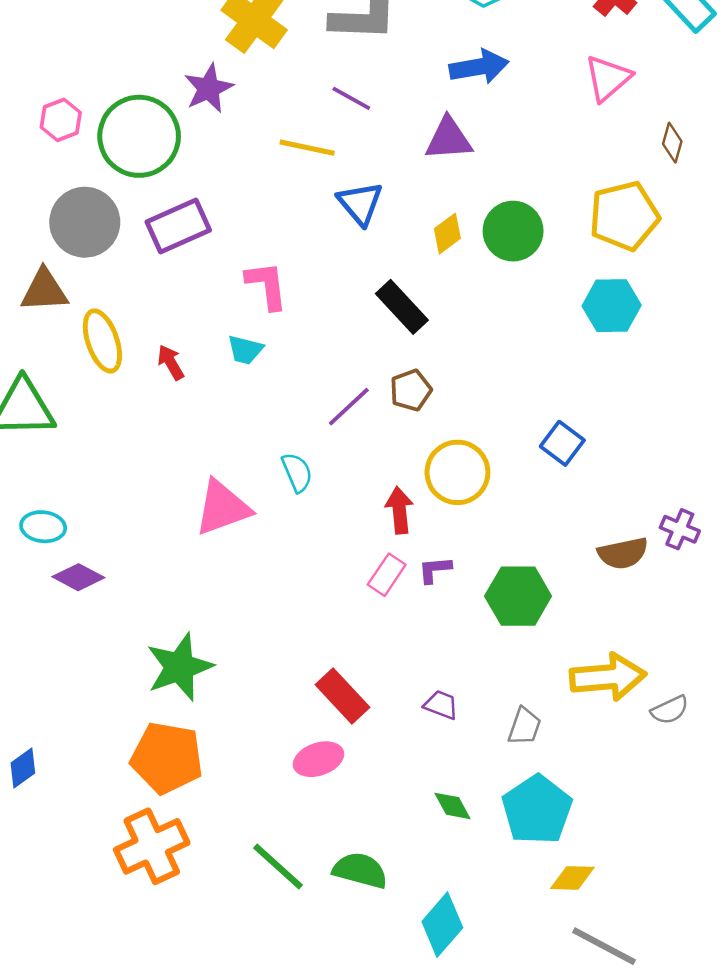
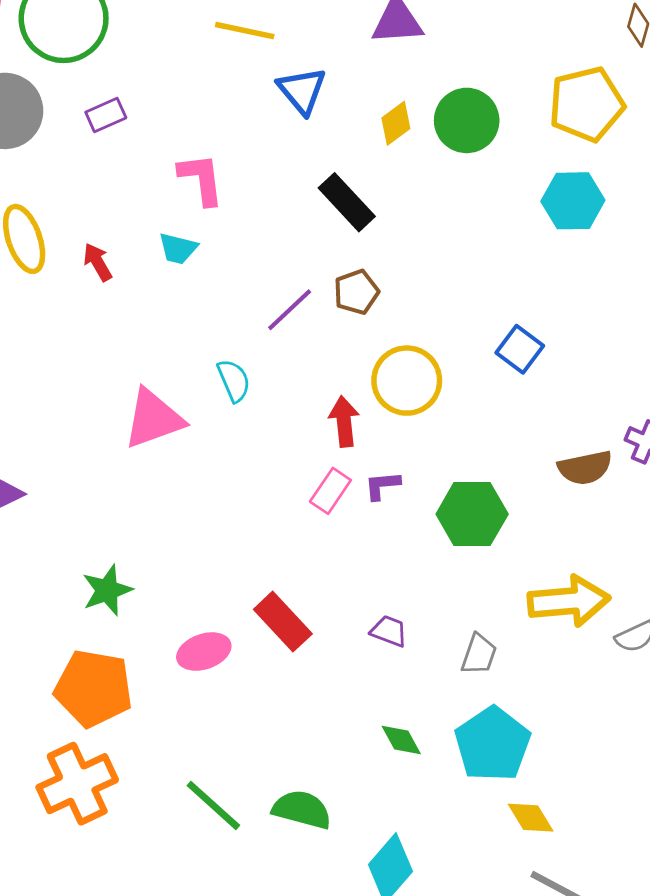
purple rectangle: (178, 226) -> (106, 115), size x0.6
green star: (180, 667) -> (107, 590), size x0.7
pink ellipse: (318, 759) -> (204, 652), moved
yellow diamond: (572, 878) -> (531, 818), turned 57

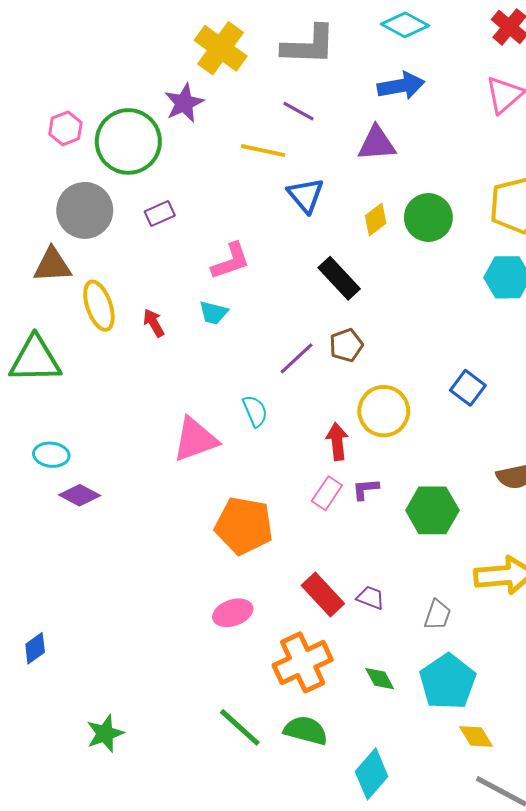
pink L-shape: (201, 179) -> (231, 261), turned 78
green star: (107, 590) -> (105, 733), moved
red rectangle: (283, 622) -> (323, 595), moved
orange pentagon: (94, 688) -> (244, 526), moved
orange cross: (77, 784) -> (303, 662), moved

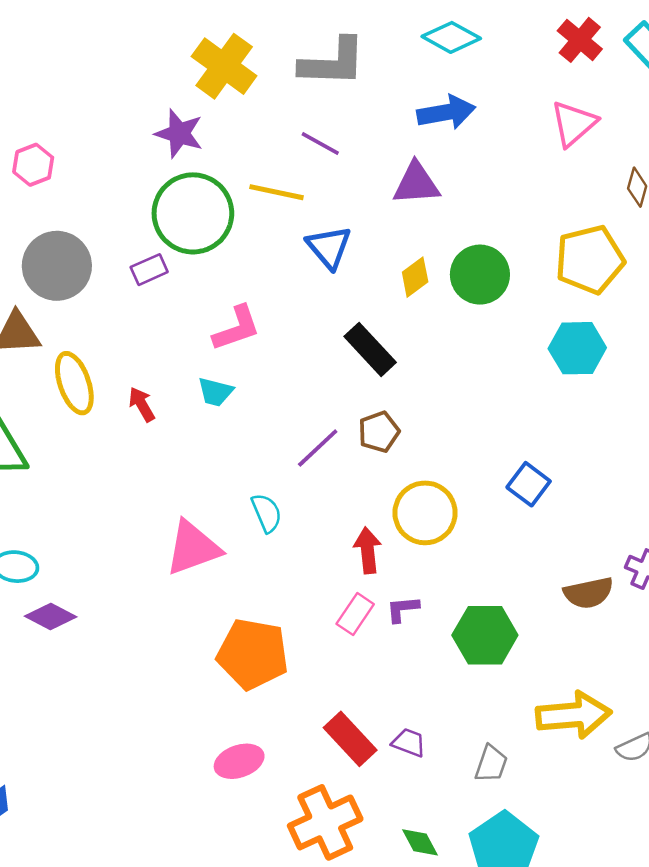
purple star: (184, 103) -> (179, 134), turned -30
green circle: (128, 141) -> (193, 213), moved

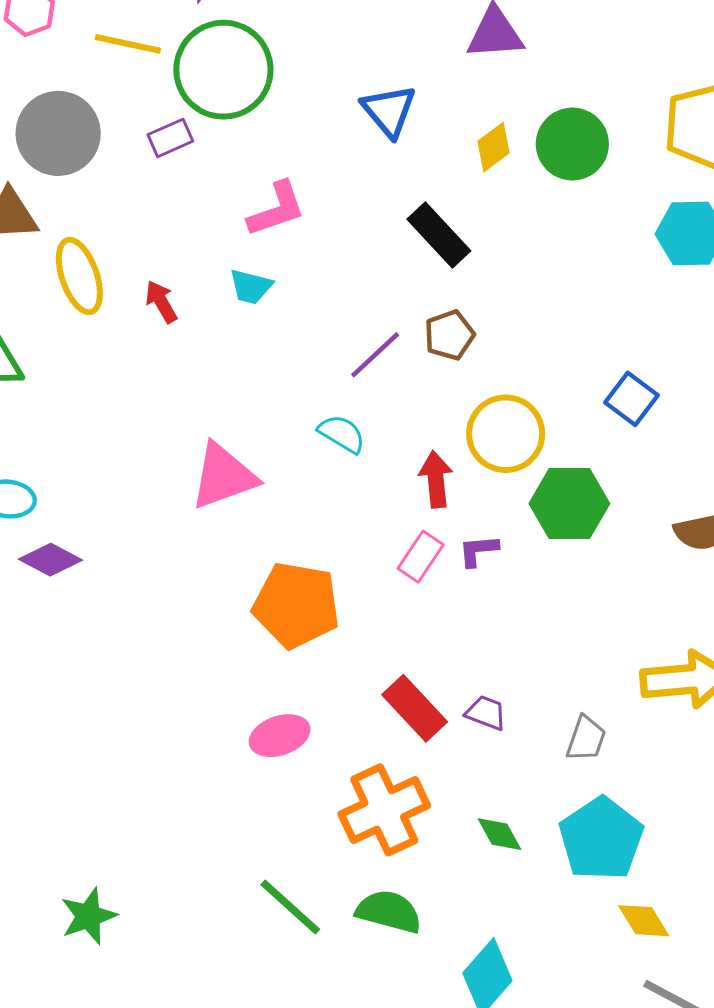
yellow line: (277, 192) -> (128, 44), moved
cyan semicircle: (267, 513) -> (342, 434), moved, turned -36
green hexagon: (485, 635) -> (569, 504), moved

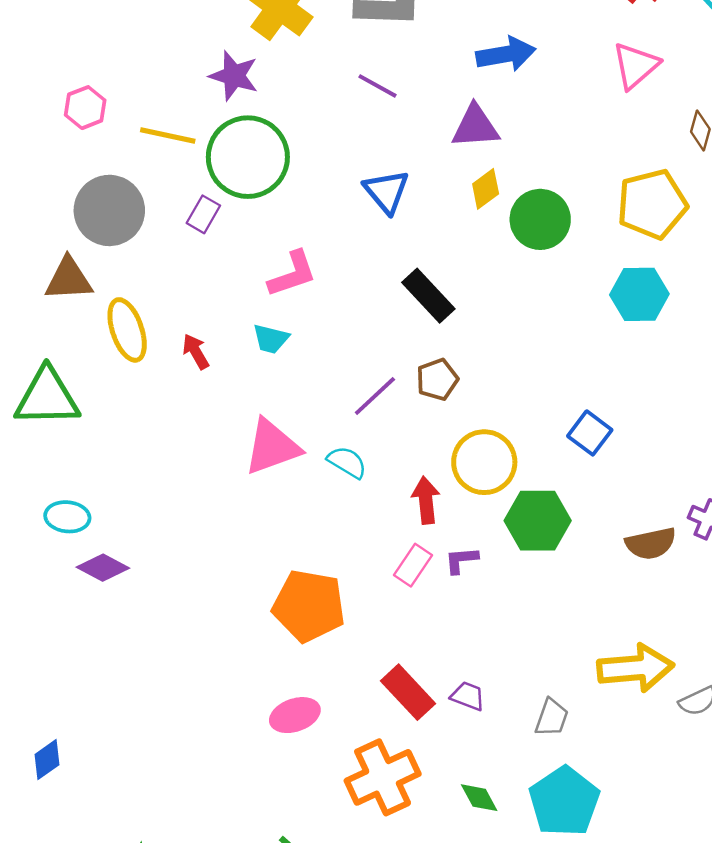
purple rectangle: (170, 138) -> (203, 214), turned -36
yellow diamond: (493, 147) -> (486, 189), moved
pink triangle: (223, 476) -> (272, 447), moved

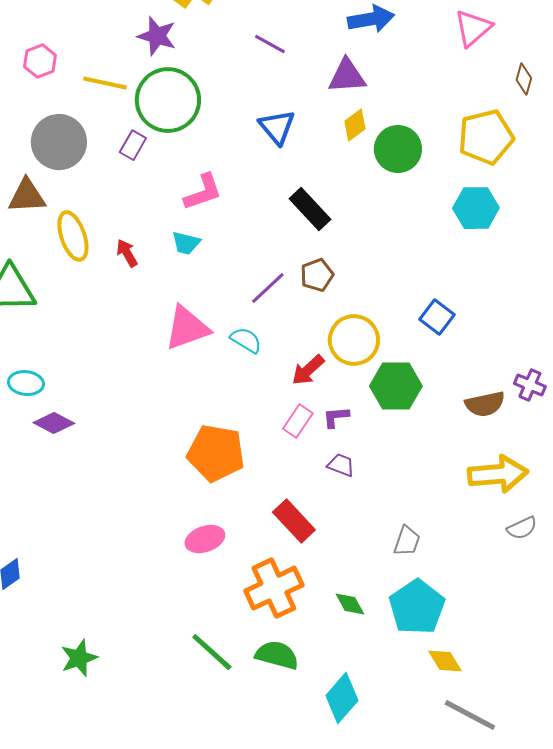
red arrow: (426, 500) -> (308, 370), turned -126
yellow arrow: (636, 668) -> (498, 474), moved
purple trapezoid: (468, 696) -> (341, 465), moved

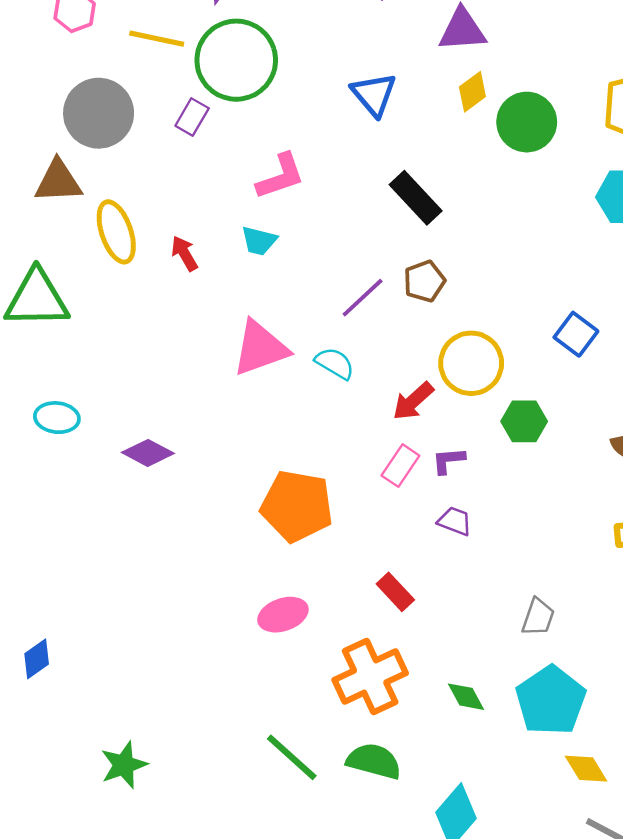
green hexagon: (396, 386) -> (524, 421), size x0.7
purple diamond: (54, 423) -> (148, 453), moved
red rectangle: (294, 521) -> (395, 592), size x0.7

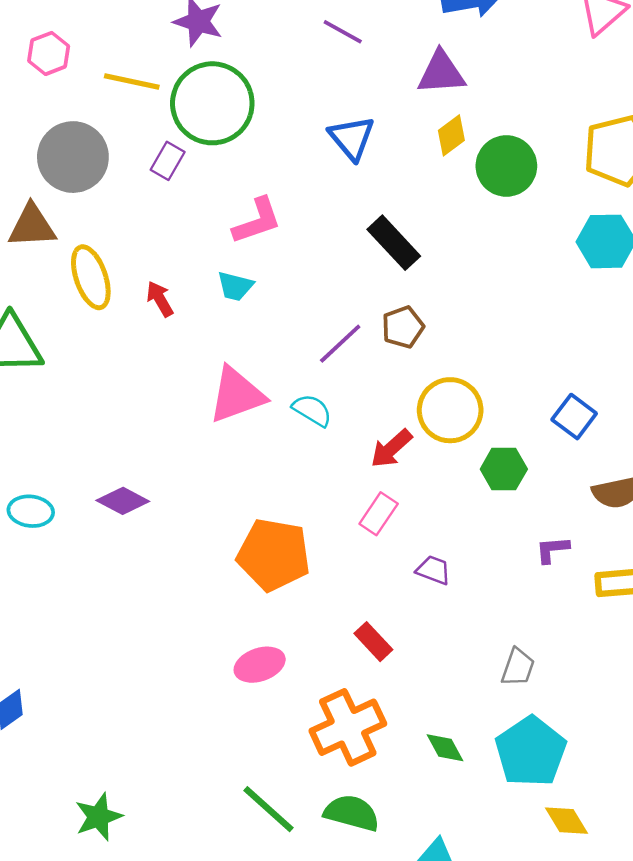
blue square: (576, 334) -> (574, 417), moved
cyan ellipse: (57, 418) -> (31, 511), moved
purple L-shape: (448, 461) -> (552, 550), moved

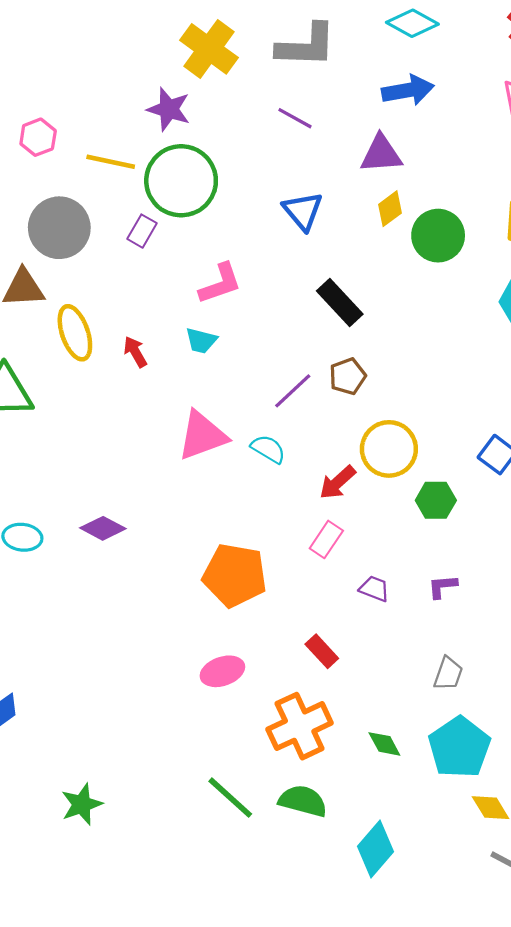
purple L-shape: (552, 550) -> (443, 586), moved

